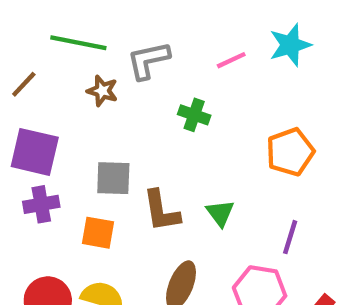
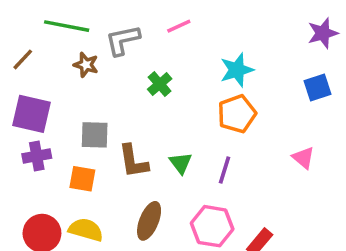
cyan star: (290, 45) -> (237, 70), moved
pink line: (231, 60) -> (179, 26), moved
green cross: (194, 115) -> (160, 84), turned 30
purple line: (290, 237) -> (224, 170), moved

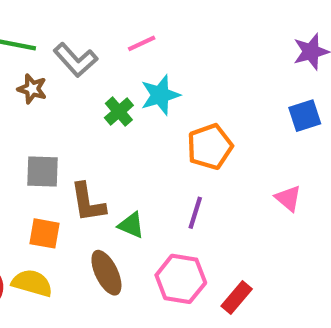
gray L-shape: (123, 40) -> (75, 60), turned -120
cyan star: (237, 70) -> (160, 95), moved
green triangle: (181, 163) -> (131, 225), moved, turned -30
orange square: (82, 179) -> (44, 233), moved
brown ellipse: (149, 221) -> (106, 273), turned -48

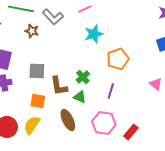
green cross: (119, 112) -> (83, 77), moved
yellow semicircle: (32, 283) -> (32, 125), turned -72

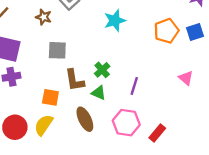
orange pentagon: (118, 59) -> (166, 31), moved
gray square: (37, 71) -> (57, 50), moved

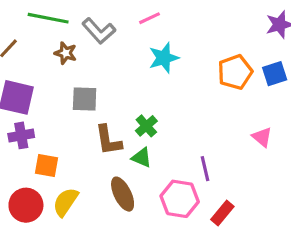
purple line: (134, 86) -> (205, 169), moved, turned -30
orange square: (50, 97) -> (47, 166), moved

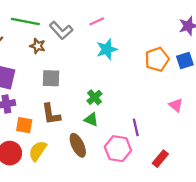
brown L-shape: (108, 140) -> (51, 114), moved
red rectangle: (222, 213) -> (160, 159), moved

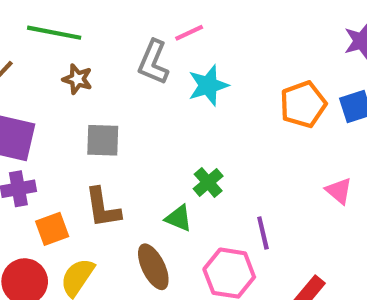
gray L-shape: (61, 30) -> (153, 62), moved, turned 65
green cross: (95, 97) -> (208, 182), moved
orange square: (24, 125) -> (52, 229), turned -30

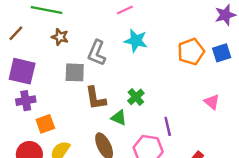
gray L-shape: (153, 62) -> (97, 53), moved
cyan star: (208, 85) -> (136, 41), turned 30
brown L-shape: (103, 208) -> (95, 98), moved

